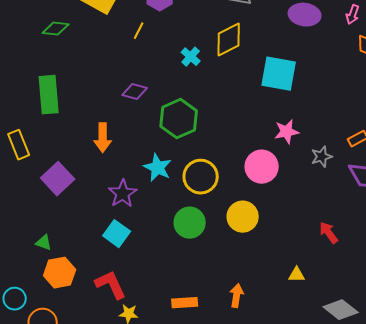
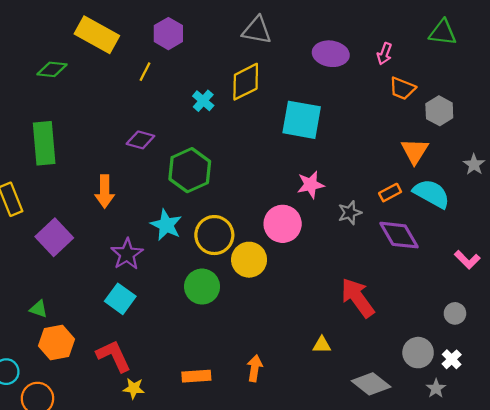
yellow circle: (243, 217) -> (249, 260), moved
red arrow: (329, 233) -> (358, 298), size x1.6

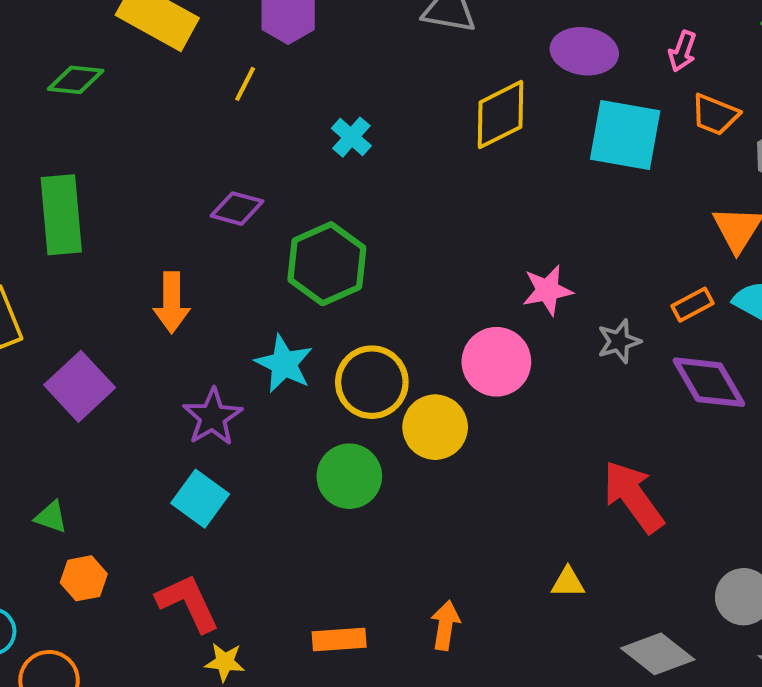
yellow diamond: (246, 82) -> (501, 115), moved
cyan square: (302, 120) -> (625, 135), moved
orange hexagon: (57, 343) -> (84, 578), size x0.7

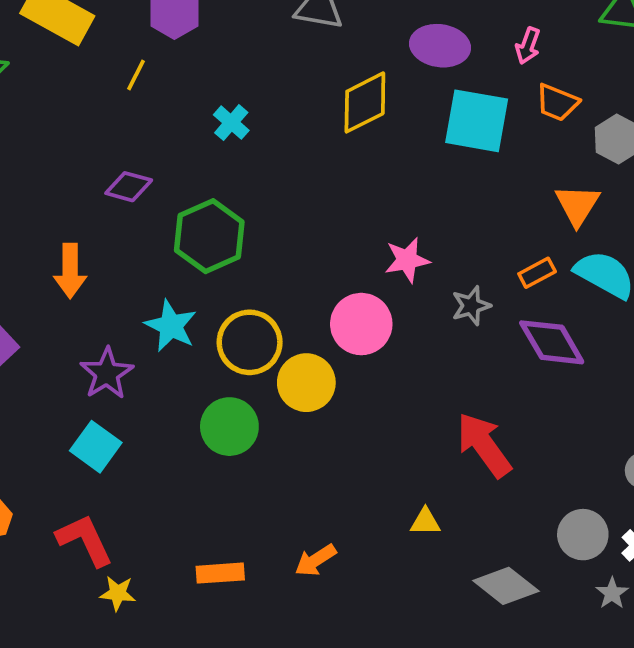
orange arrow: (445, 625) -> (315, 560), turned -132

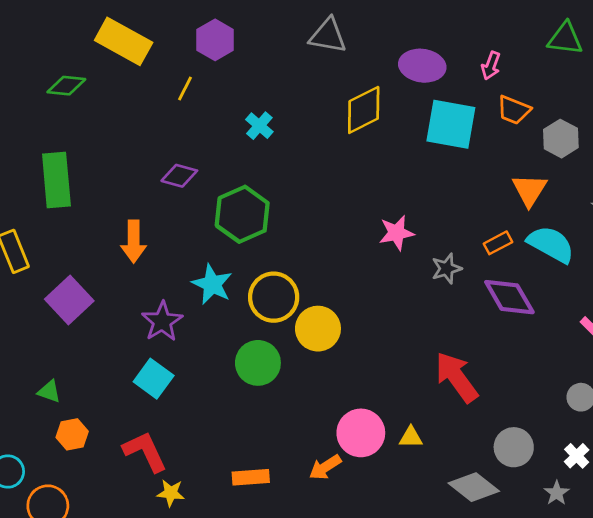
pink circle: (361, 324) -> (361, 433), moved
gray circle: (583, 535) -> (514, 447), moved

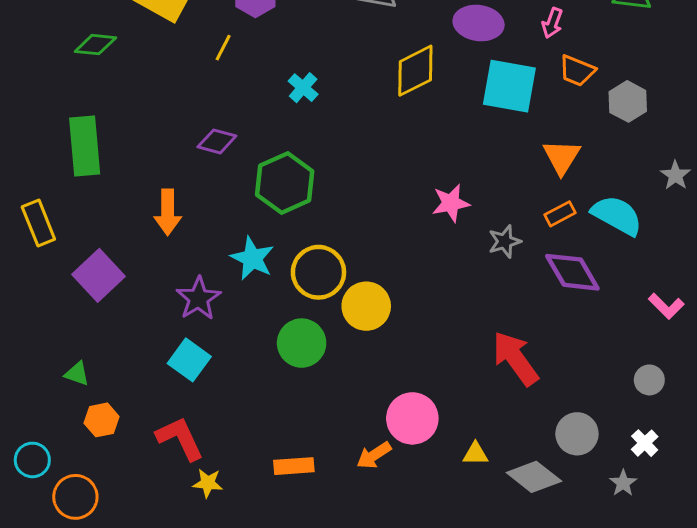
orange triangle: (529, 190) -> (562, 157), moved
yellow triangle: (411, 437) -> (475, 454), moved

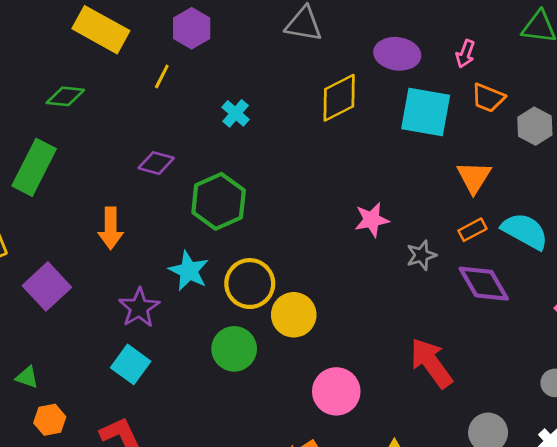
green diamond: (95, 45) -> (65, 96), moved
green rectangle: (85, 146) -> (34, 167), turned 32
pink circle: (412, 418) -> (336, 391), moved

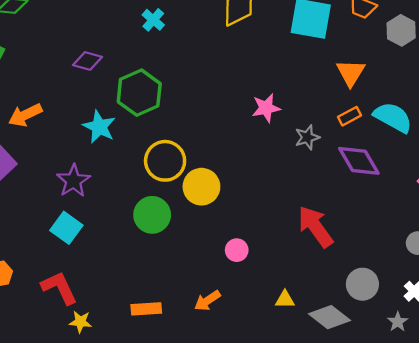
orange arrow: (111, 228) -> (25, 115), moved, turned 64
cyan star: (189, 271) -> (99, 127), moved
pink circle: (336, 391) -> (237, 250), size x0.6

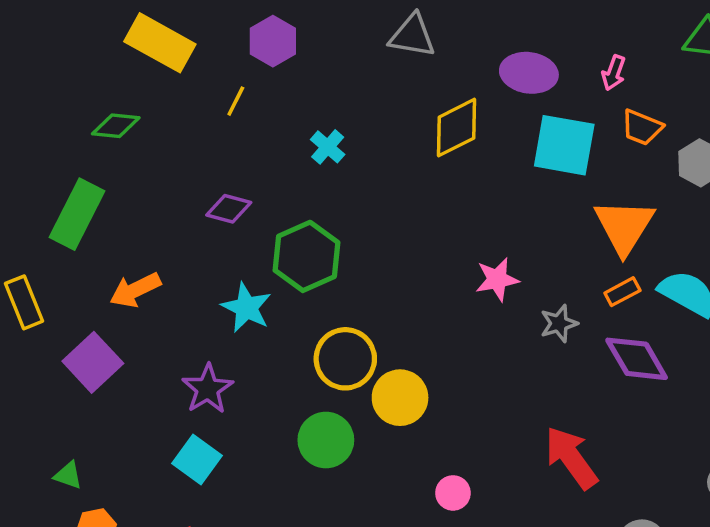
orange triangle: (351, 73) -> (624, 226), size x1.4

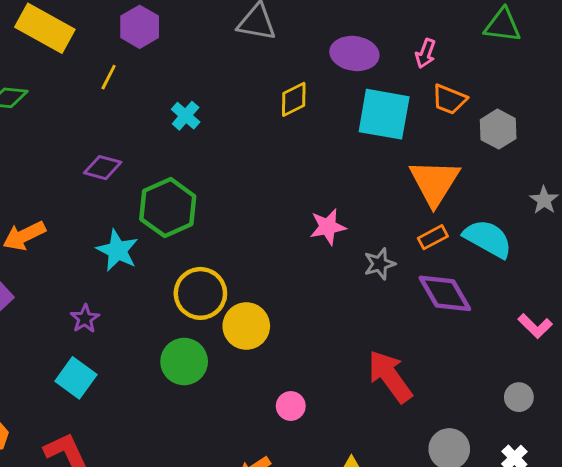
yellow diamond: (457, 128) -> (294, 99), size x0.7
purple star: (208, 389) -> (85, 319), size x0.7

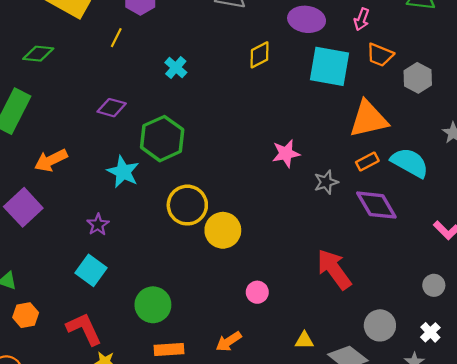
orange triangle: (434, 182) -> (368, 119), turned 45
green circle: (184, 362) -> (153, 305), moved

